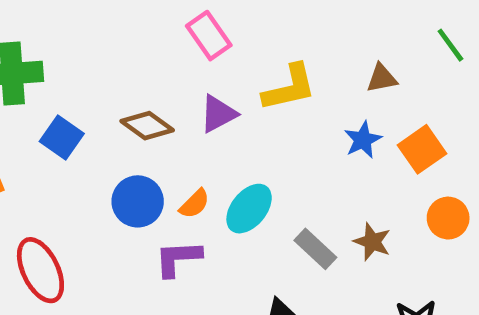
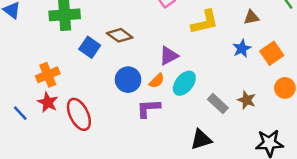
purple triangle: (218, 114) -> (169, 56), moved
brown diamond: (147, 126) -> (120, 35), moved

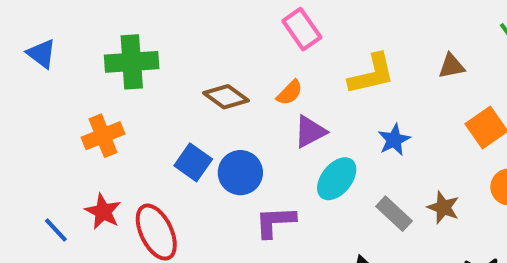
blue square: (90, 47) -> (193, 162), moved
blue star: (242, 48) -> (394, 140), moved
orange cross: (48, 75) -> (103, 136), moved
orange semicircle: (157, 81) -> (290, 93), moved

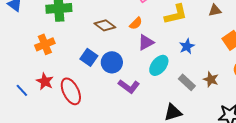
purple L-shape: (275, 222) -> (129, 86), turned -140

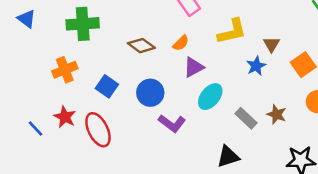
brown triangle: (215, 10) -> (271, 44), moved, turned -48
blue star: (187, 46) -> (256, 66), moved
blue square: (89, 57) -> (107, 86), moved

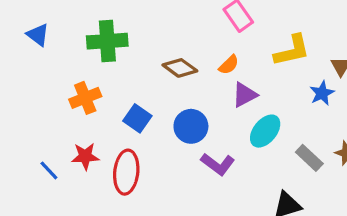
red star: (65, 117) -> (85, 156), turned -30
red ellipse: (98, 130) -> (126, 172), turned 32

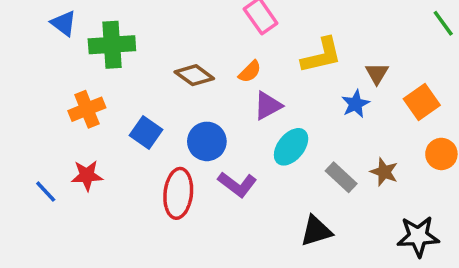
blue triangle: (38, 35) -> (64, 23), moved
red ellipse: (126, 172) -> (178, 193), moved

